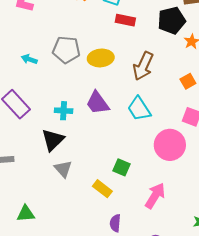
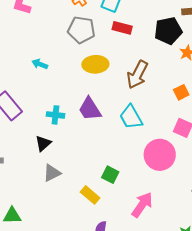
gray pentagon: (66, 50) -> (81, 30), moved
cyan arrow: (29, 59) -> (40, 64), moved
black triangle: (53, 140) -> (43, 143), size x0.7
gray triangle: (63, 169) -> (52, 173), turned 42

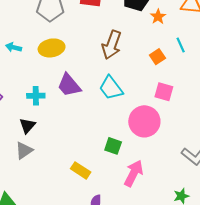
yellow ellipse: (95, 64) -> (52, 48), moved
gray triangle: (52, 173) -> (24, 151), moved
green square: (110, 175) -> (113, 146), moved

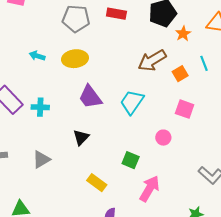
brown arrow: (112, 45) -> (152, 60), moved, turned 36
cyan trapezoid: (111, 88) -> (132, 102), turned 68
cyan cross: (36, 96) -> (40, 107), moved
pink circle: (144, 121) -> (163, 138), size x0.5
black triangle: (27, 126) -> (81, 137), moved

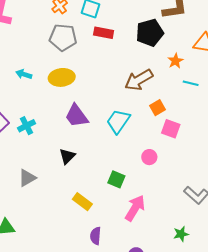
orange star: (183, 34) -> (175, 61), moved
cyan line: (204, 63) -> (191, 83), turned -56
orange square: (180, 74) -> (157, 108), moved
cyan cross: (40, 107) -> (27, 126), turned -30

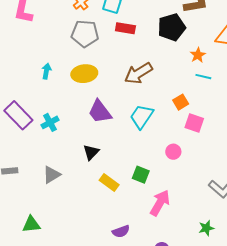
cyan arrow: (24, 74) -> (46, 71), turned 84
brown arrow: (139, 80) -> (138, 73), moved
cyan line: (191, 83) -> (203, 77), moved
yellow rectangle: (82, 202) -> (109, 183), moved
purple semicircle: (96, 236) -> (121, 231), turned -114

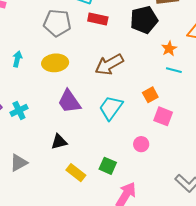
black triangle: (91, 152) -> (59, 142), turned 30

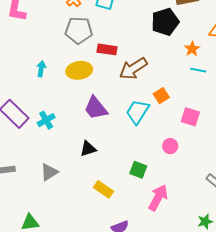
red rectangle: (98, 19) -> (107, 49), moved
orange square: (150, 95) -> (161, 96), moved
yellow rectangle: (76, 173) -> (103, 189), moved

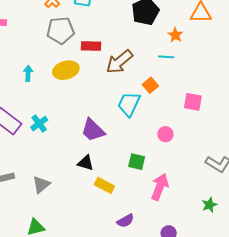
cyan line: (198, 70) -> (166, 57), moved
purple trapezoid: (96, 108) -> (93, 130), moved
pink square: (190, 117) -> (193, 102), moved
black triangle: (88, 149) -> (86, 163), moved, turned 42
gray triangle: (49, 172) -> (41, 185), moved

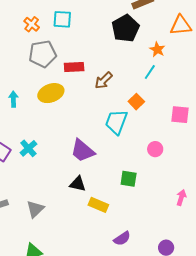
cyan line: (166, 57) -> (150, 72), turned -56
brown arrow: (119, 62) -> (104, 80), size x0.7
pink arrow: (160, 187) -> (181, 198), moved, size x0.6

